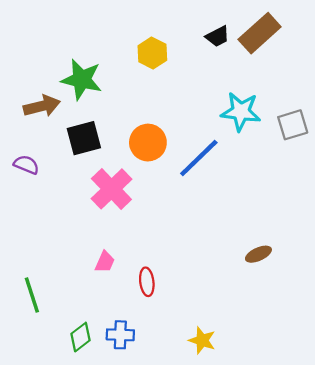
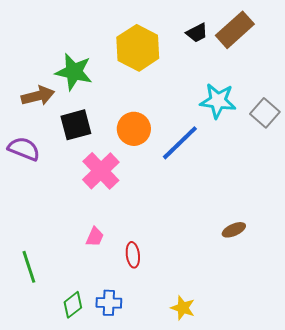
yellow hexagon: (152, 53) -> (138, 48), size x1.6
gray square: (293, 125) -> (265, 113), turned -32
purple semicircle: (26, 165) -> (24, 149), size x1.4

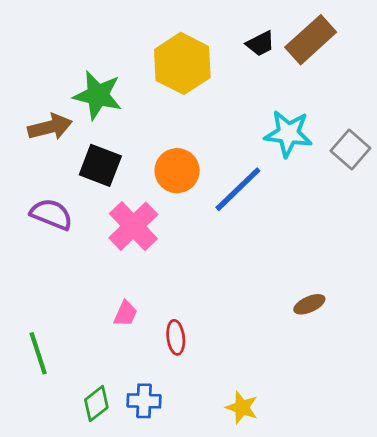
black square: (76, 125) -> (100, 165), turned 36
purple semicircle: (24, 149) -> (51, 214), moved

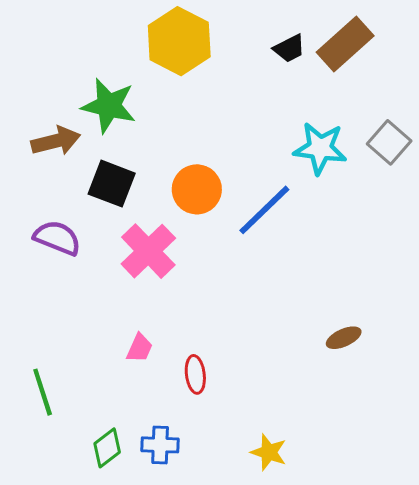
yellow hexagon: (182, 63) -> (179, 41), moved
gray square: (350, 149) -> (389, 142), moved

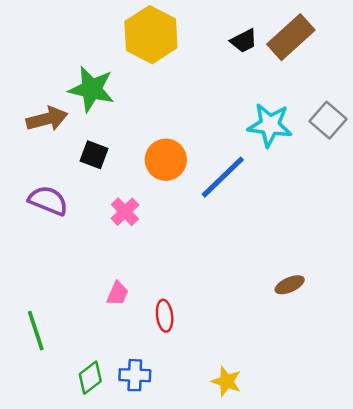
black square: (112, 184) -> (94, 155), size x0.7
pink cross: (148, 251) -> (125, 212), size x0.6

